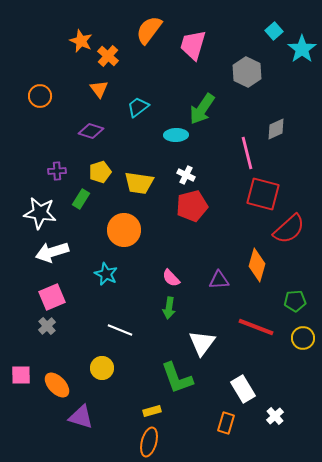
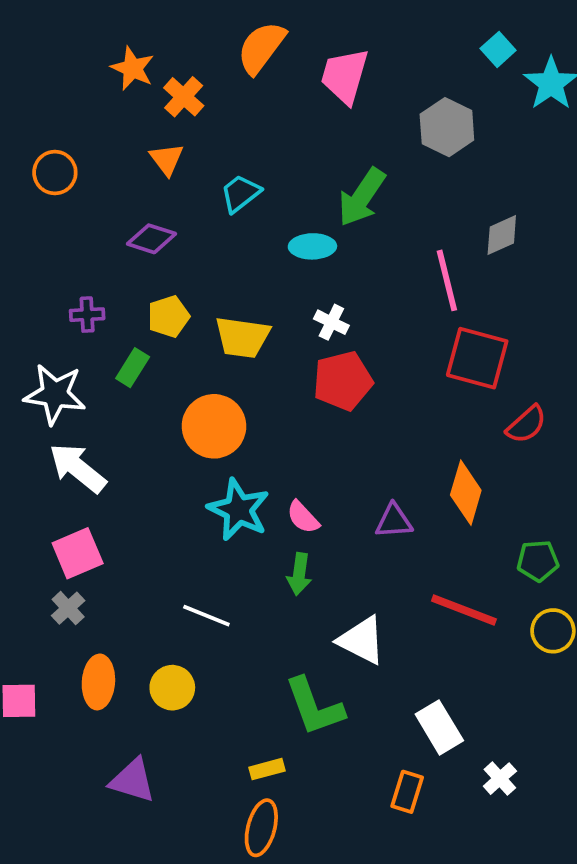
red semicircle: (289, 229) -> (526, 424), size x0.7
white arrow: (52, 252) -> (78, 468), turned 56
cyan star: (106, 274) -> (239, 510), moved, size x1.4
white triangle: (202, 343) -> (362, 640), turned -40
orange ellipse: (57, 385) -> (98, 682), moved, turned 48

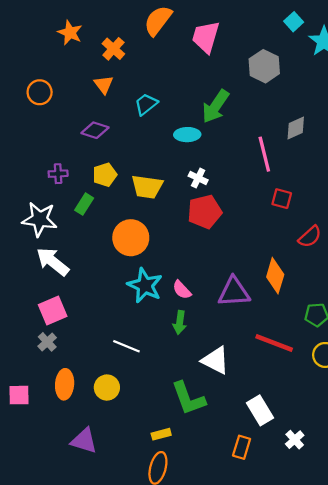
orange star: (133, 68) -> (70, 33), moved
red square: (477, 358) -> (282, 199), size x0.6
purple triangle: (394, 521) -> (234, 292), size x1.5

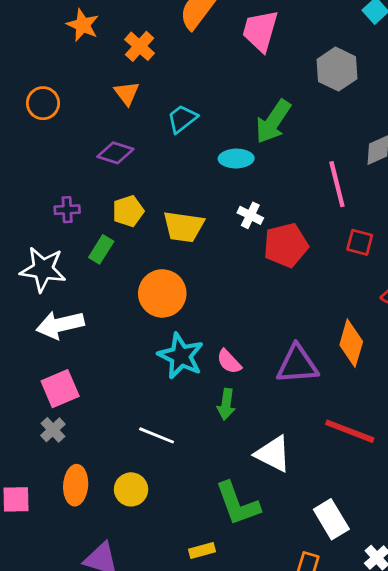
red pentagon: (205, 212) -> (286, 245), moved
white arrow: (53, 262) -> (60, 325), turned -52

